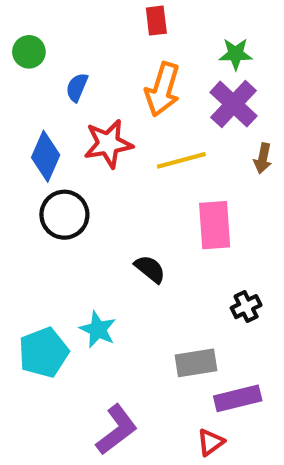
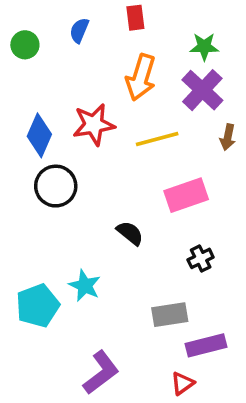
blue semicircle: (77, 87) -> (79, 30), moved
pink rectangle: (215, 225) -> (186, 195), turned 75
black cross: (246, 307) -> (201, 258), moved

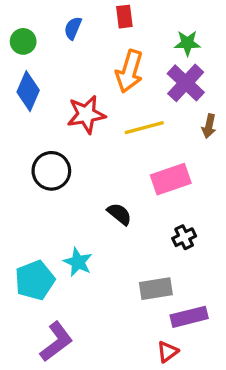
blue diamond: (39, 135) -> (28, 91), moved
purple L-shape: (101, 373) -> (56, 342), moved

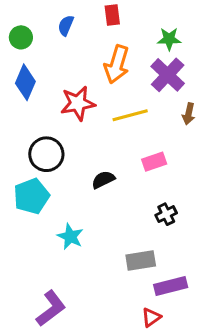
pink rectangle: (171, 179) -> (154, 162), size x0.7
black semicircle: (119, 214) -> (103, 180), moved, turned -65
cyan pentagon: (35, 280) -> (31, 196), moved

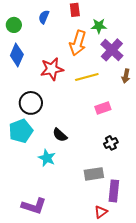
green star: (169, 39) -> (99, 26), moved
black semicircle: (103, 180) -> (60, 135), moved, turned -112
purple rectangle: (171, 286) -> (114, 191), turned -70
purple L-shape: (51, 308) -> (34, 206), turned 55

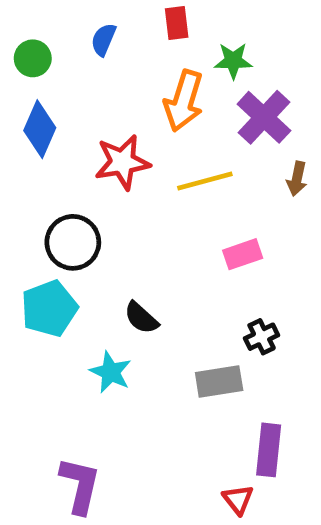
gray rectangle: (94, 174) -> (219, 382), moved
purple L-shape: (34, 206) -> (80, 485), turned -95
red triangle: (101, 212) -> (238, 499), turned -32

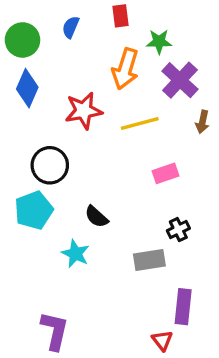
green circle: (33, 58) -> (22, 40), size x1.4

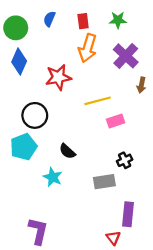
red rectangle: (120, 16) -> (83, 21), moved
green star: (159, 42) -> (118, 20), moved
yellow line: (140, 124) -> (98, 101), moved

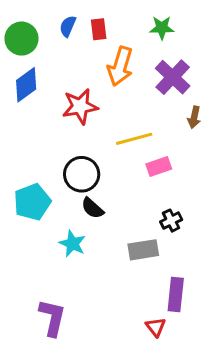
red rectangle: (83, 21) -> (99, 29), moved
blue diamond: (19, 62) -> (26, 85), turned 30
black circle: (35, 115) -> (82, 174), moved

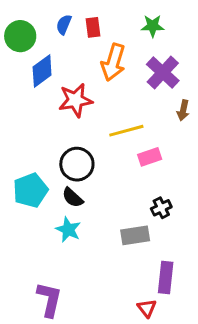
blue diamond: (26, 85) -> (42, 71), moved
black semicircle: (92, 208) -> (73, 198), moved

